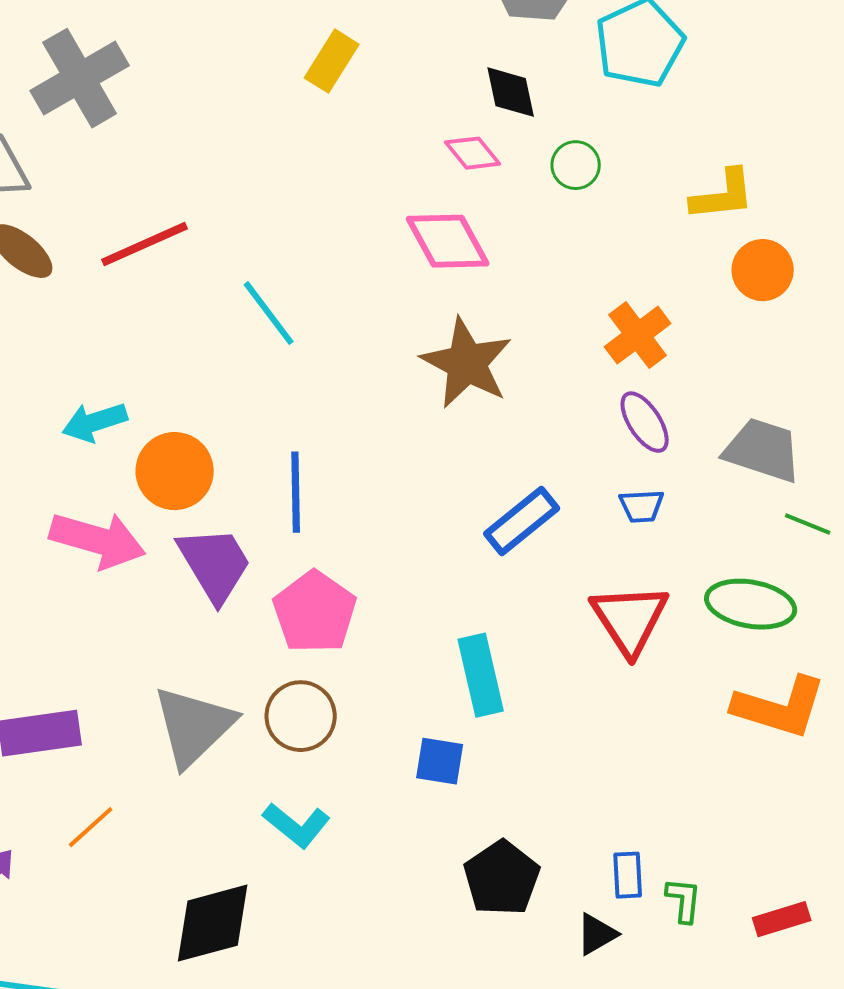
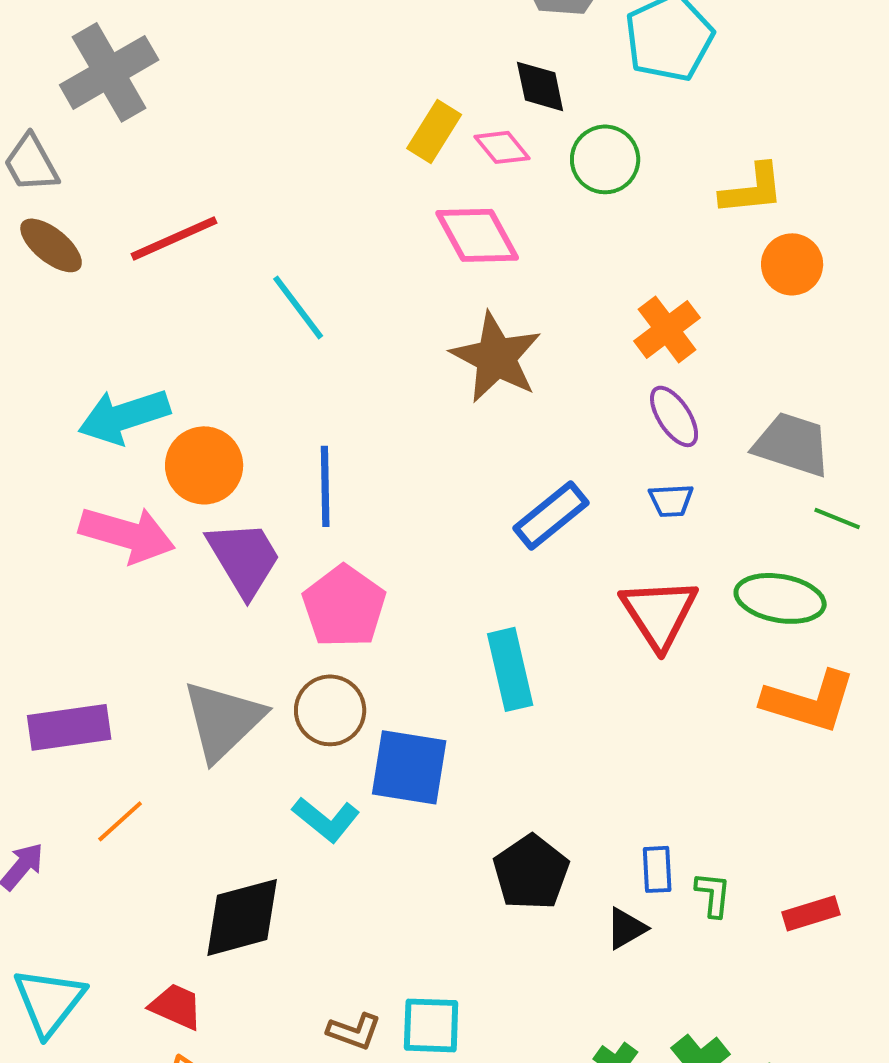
yellow rectangle: (332, 61) -> (434, 131), moved
green circle: (576, 165) -> (605, 159), size x1.4
cyan arrow: (95, 422) -> (124, 416), size x1.4
blue square: (440, 761) -> (409, 767), moved, size x1.6

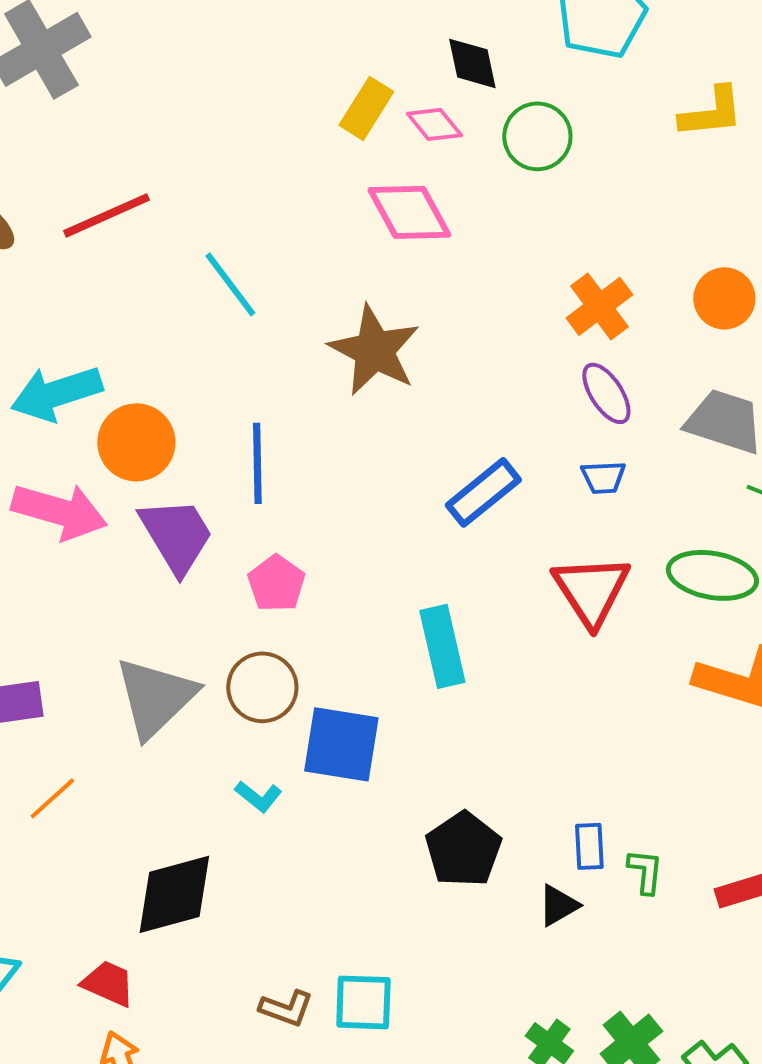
yellow L-shape: (752, 189) -> (711, 112), moved
orange circle: (792, 264) -> (724, 298), moved
brown star: (496, 357) -> (374, 350), moved
pink pentagon: (344, 606) -> (276, 583), size x0.7
cyan L-shape: (326, 819) -> (258, 796), size x0.7

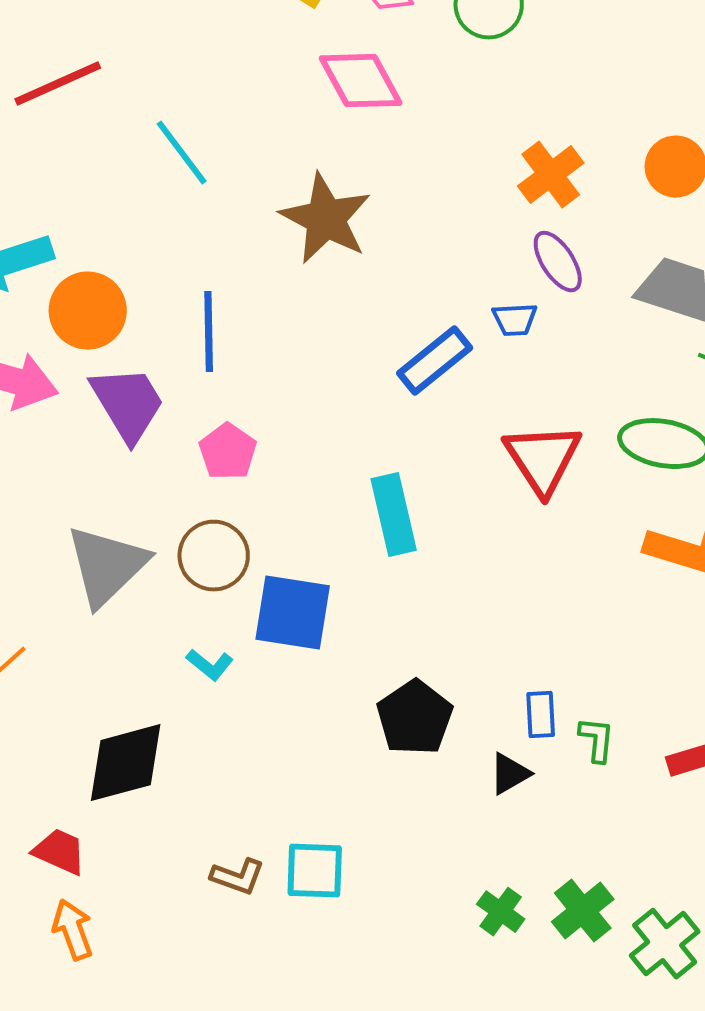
blue trapezoid: (603, 477) -> (515, 320), moved

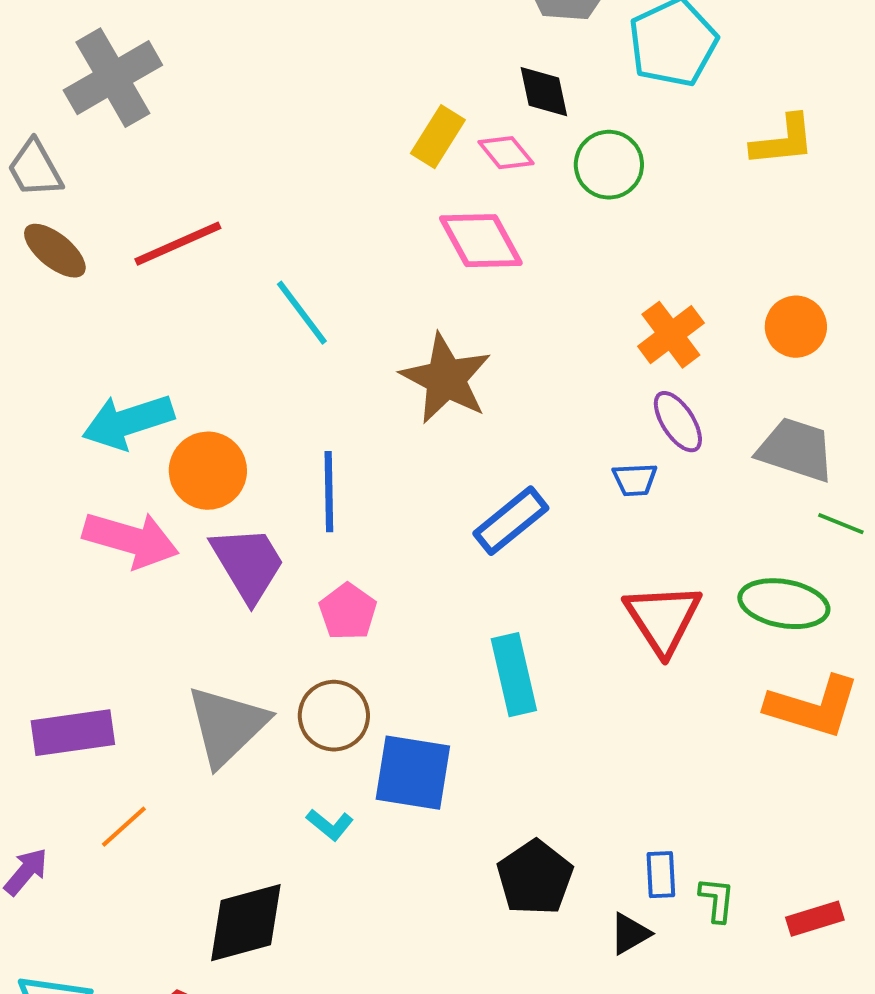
blue rectangle: (435, 361) -> (511, 521), moved

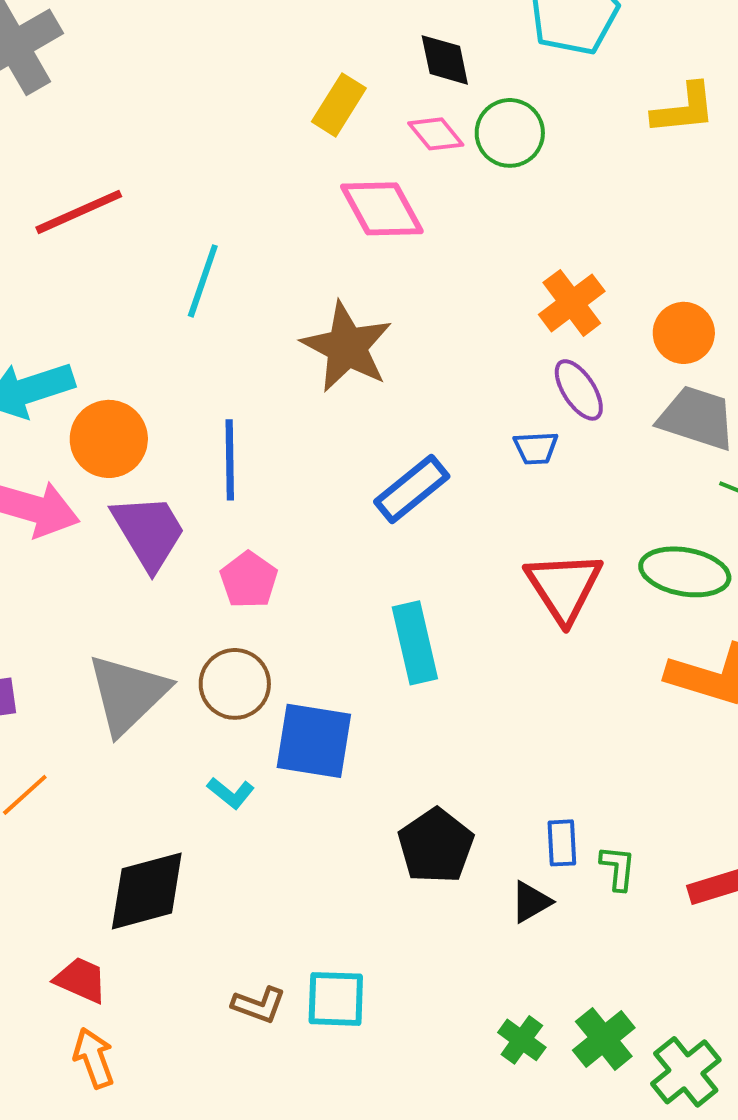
pink diamond: (506, 153) -> (436, 134), moved
cyan line: (302, 313) -> (203, 281), turned 56
orange circle: (796, 327) -> (684, 333), moved

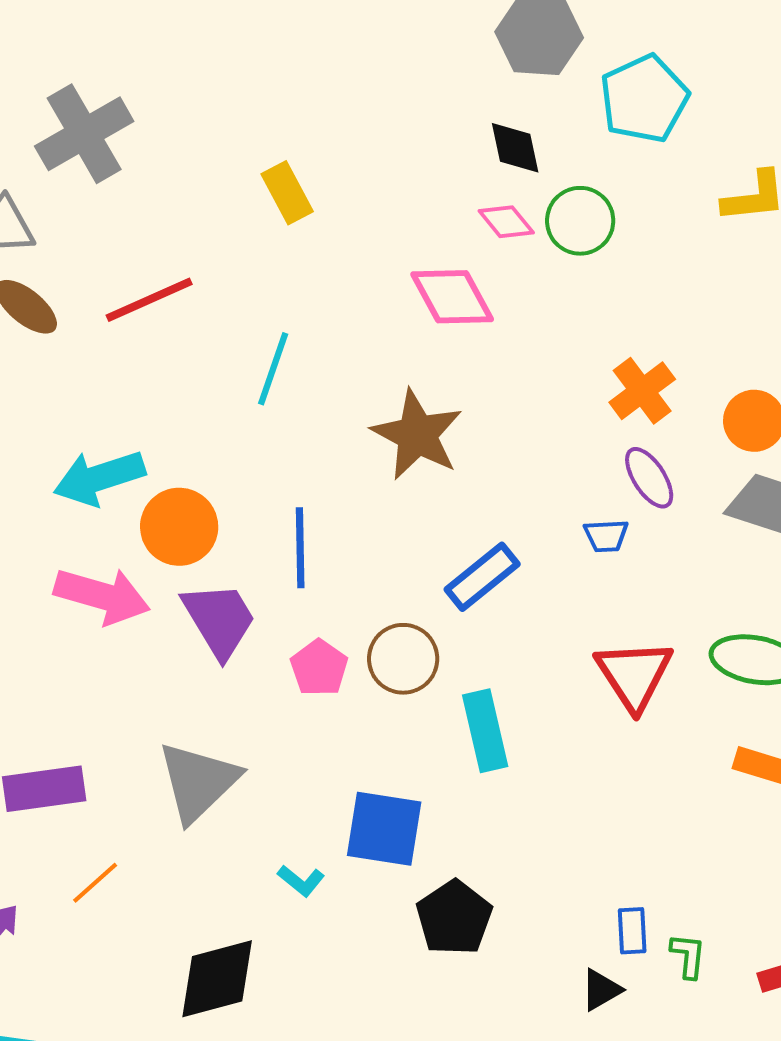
yellow rectangle: (339, 105) -> (287, 193), moved, turned -60
brown circle: (235, 684) -> (403, 659), moved
black pentagon: (436, 846) -> (454, 918), moved

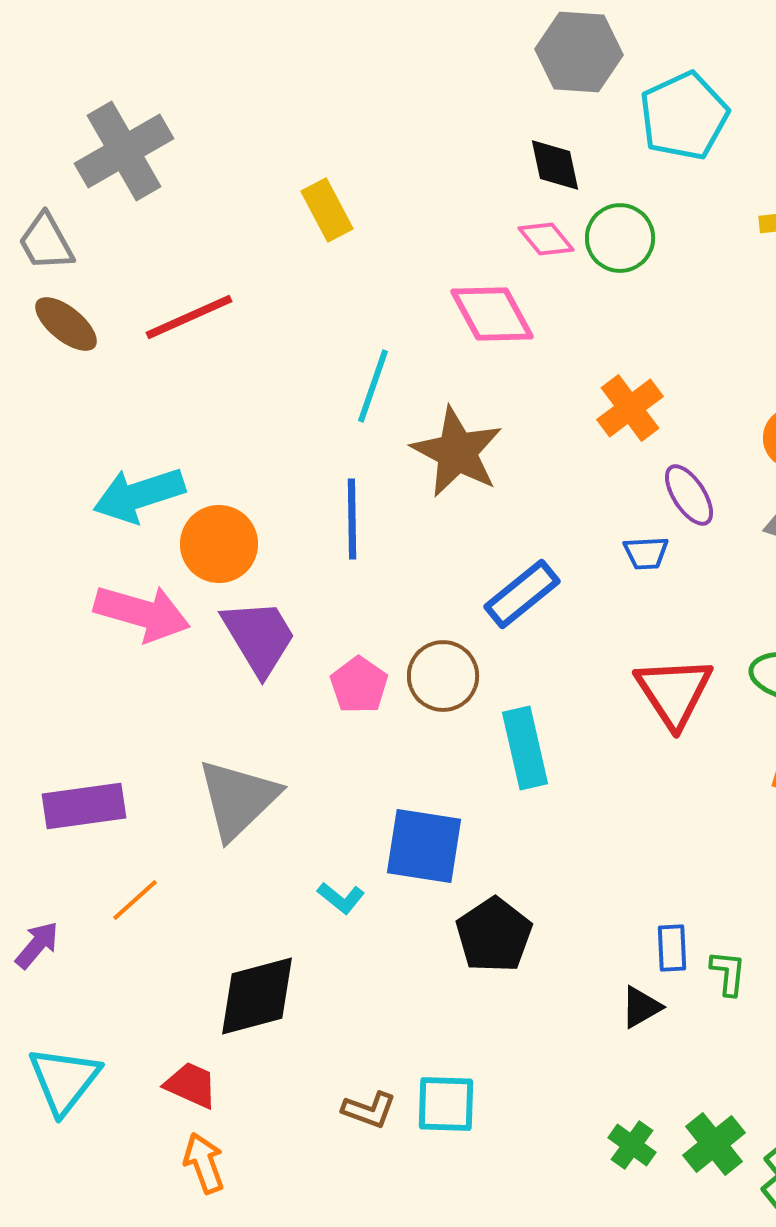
cyan line: (273, 369) -> (373, 386), moved
orange cross: (642, 391) -> (630, 408), moved
blue line: (300, 548) -> (352, 519), moved

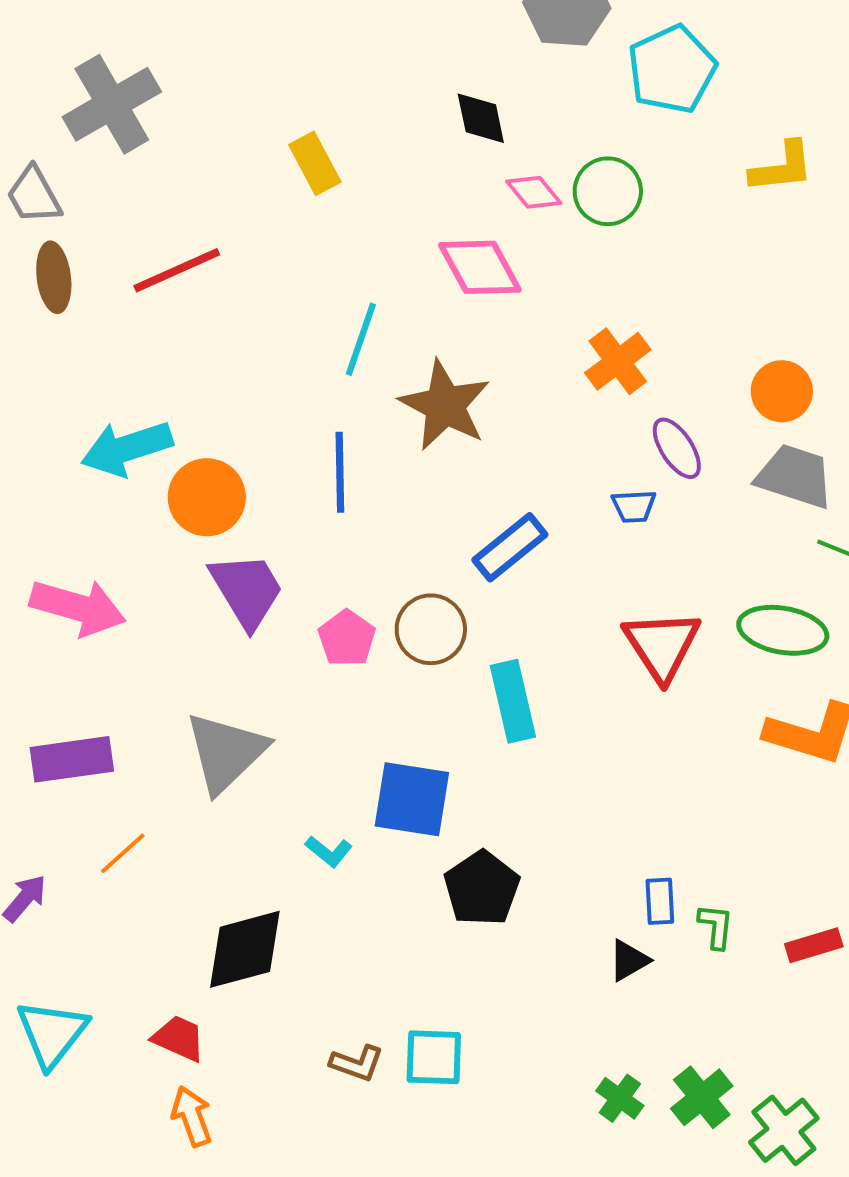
black diamond: (555, 165) -> (481, 118), moved
brown ellipse: (66, 324) -> (54, 277), turned 44
pink arrow: (142, 613) -> (78, 607), moved

